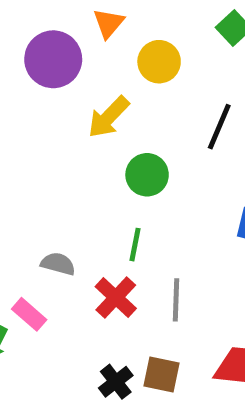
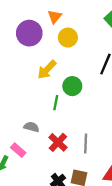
yellow circle: (159, 62) -> (68, 38), moved
yellow arrow: (109, 117) -> (47, 70), moved
green line: (135, 245) -> (56, 103), moved

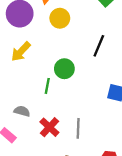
yellow arrow: (47, 70) -> (21, 51), moved

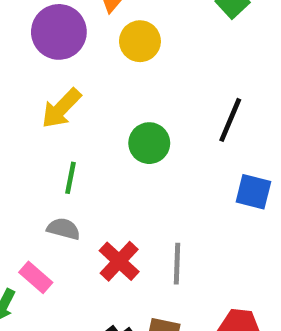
black line: (99, 46) -> (230, 120), moved
green line: (47, 86) -> (70, 178), moved

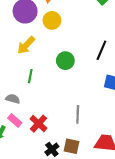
yellow circle: (140, 41) -> (52, 20), moved
gray semicircle: (64, 229) -> (13, 99), moved
red cross: (119, 261) -> (38, 124), moved

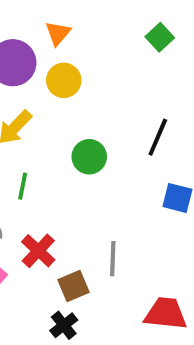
red cross: (38, 124) -> (38, 251), moved
brown square: (72, 146) -> (74, 286), moved, turned -35

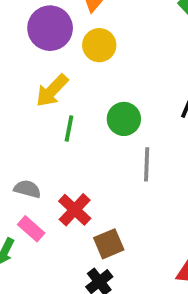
green line: (23, 186) -> (69, 128), moved
gray line: (113, 259) -> (147, 164), moved

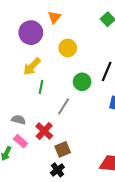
yellow circle: (99, 45) -> (68, 48), moved
green circle: (124, 119) -> (82, 82), moved
gray line: (147, 164) -> (64, 106), moved, turned 30

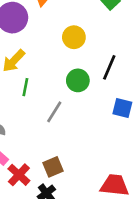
yellow circle: (68, 48) -> (74, 37), moved
red cross: (44, 131) -> (19, 175), moved

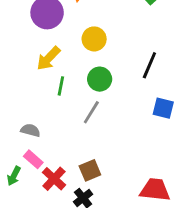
yellow circle: (74, 37) -> (94, 39), moved
green circle: (78, 80) -> (100, 79), moved

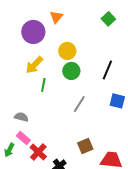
green circle: (100, 79) -> (71, 71), moved
gray line: (91, 112) -> (79, 104), moved
brown square: (90, 170) -> (85, 146), moved

